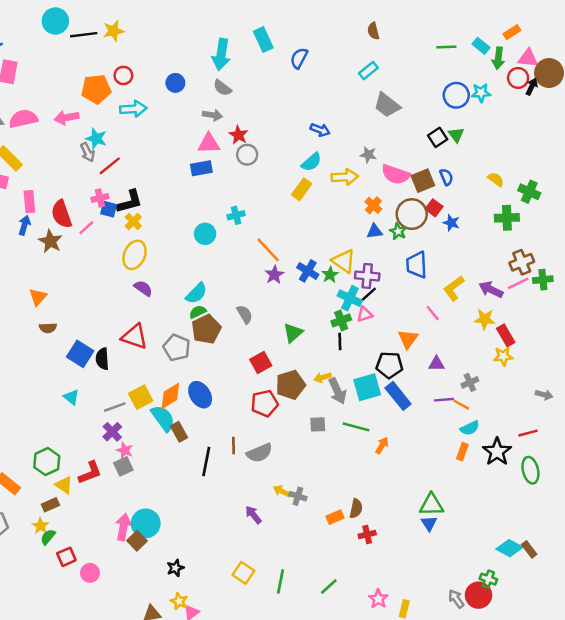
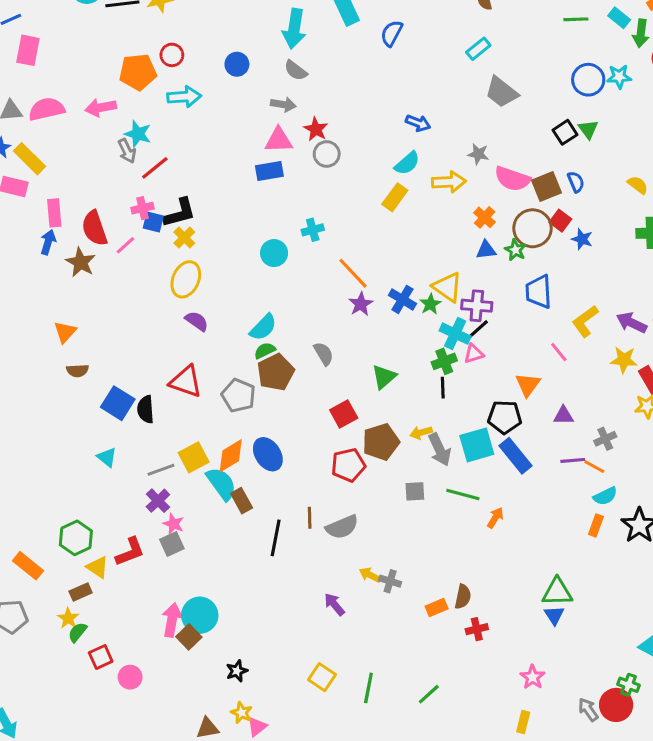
pink star: (378, 599) -> (532, 677), moved

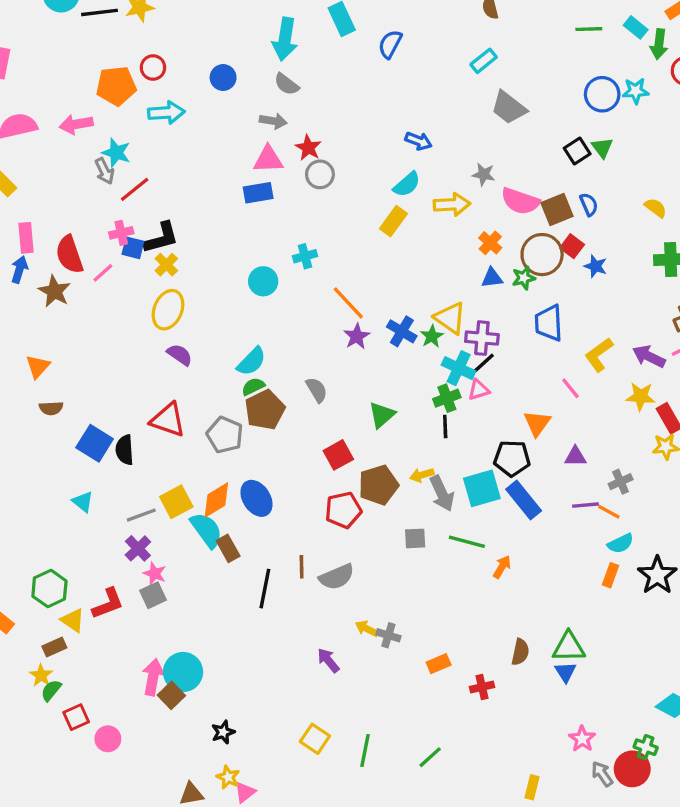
green star: (515, 250) -> (524, 278), turned 30
brown semicircle: (463, 597) -> (520, 652), moved
pink star: (532, 677) -> (582, 739), moved

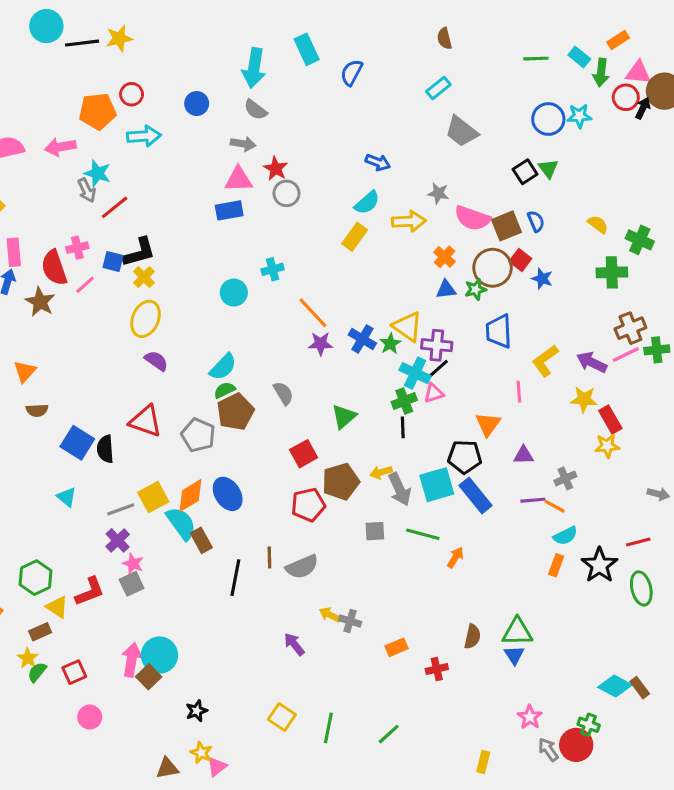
pink cross: (121, 233) -> (77, 248), moved
purple star: (357, 336) -> (321, 344), turned 30
pink line: (570, 388) -> (519, 392), turned 35
red square: (76, 717) -> (74, 672), moved

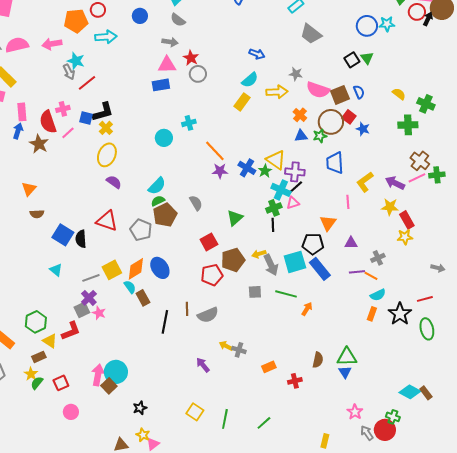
brown cross: (630, 328) -> (420, 161), turned -30
cyan semicircle: (181, 523) -> (130, 287), size x0.6
gray square: (132, 584) -> (82, 310), moved

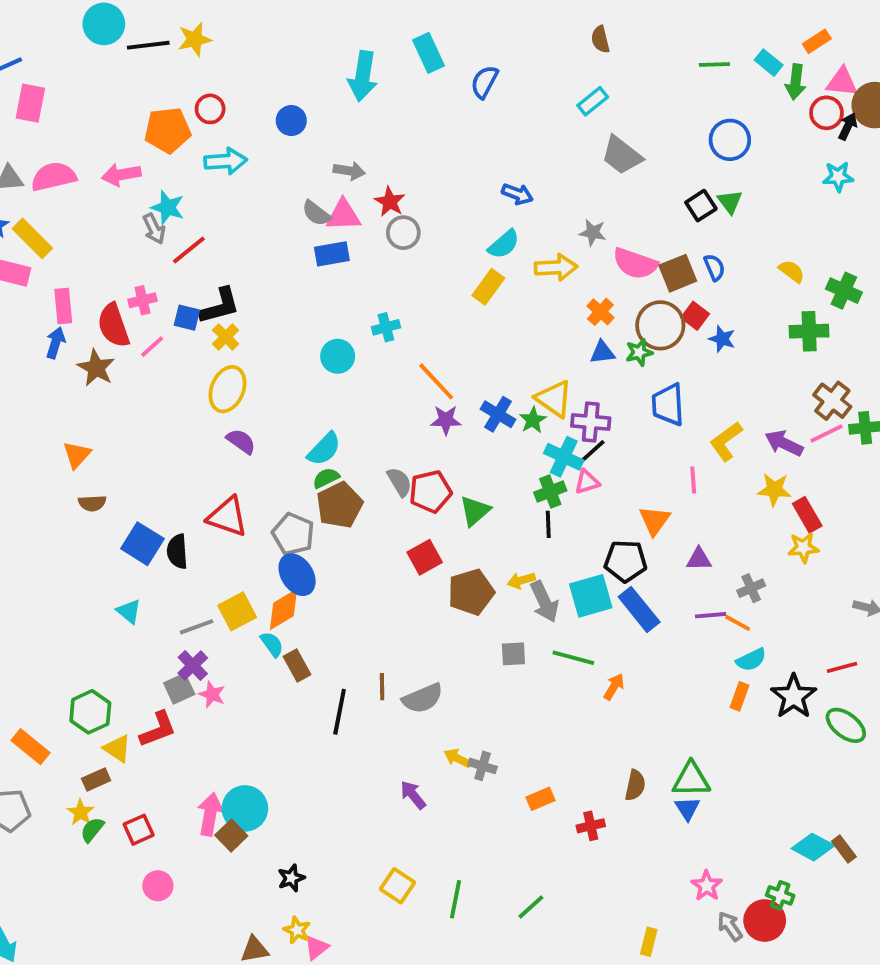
gray semicircle: (178, 20) -> (316, 213), moved
cyan star: (387, 24) -> (838, 177), moved
blue ellipse: (160, 268) -> (297, 575), moved
red pentagon: (212, 275) -> (430, 492), moved
green ellipse: (427, 329) -> (846, 725), turned -40

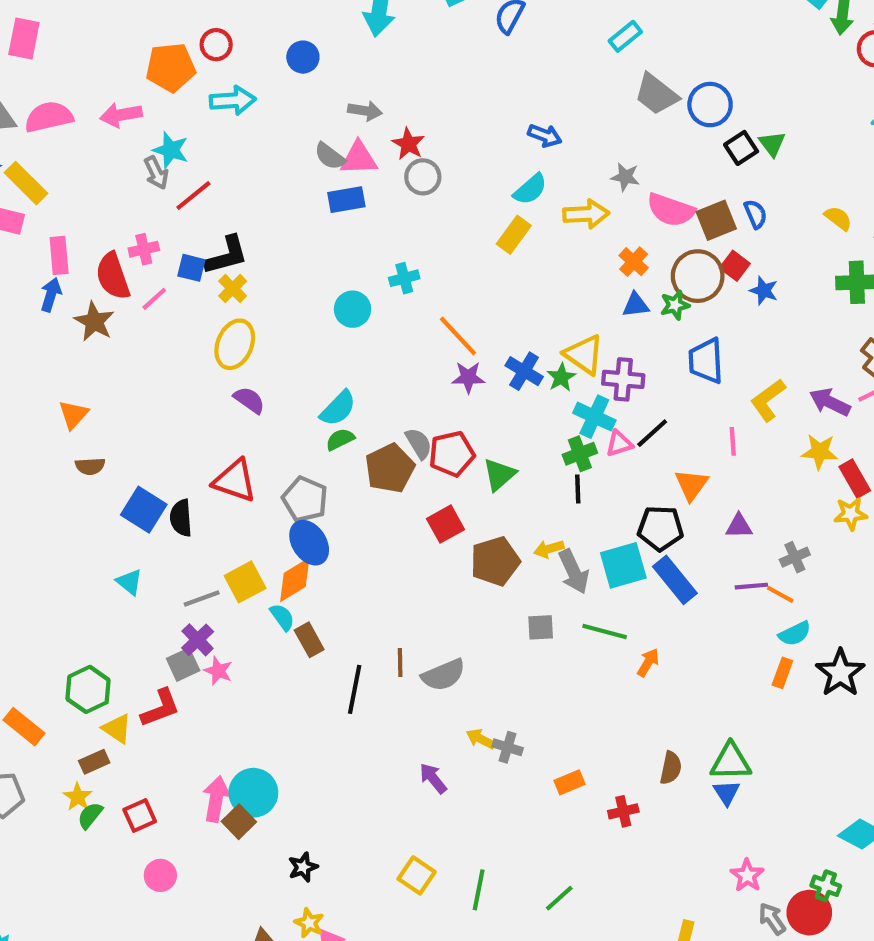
blue circle: (730, 140) -> (710, 105), moved
black line: (591, 453) -> (652, 433), moved
brown pentagon: (340, 505) -> (390, 468), moved

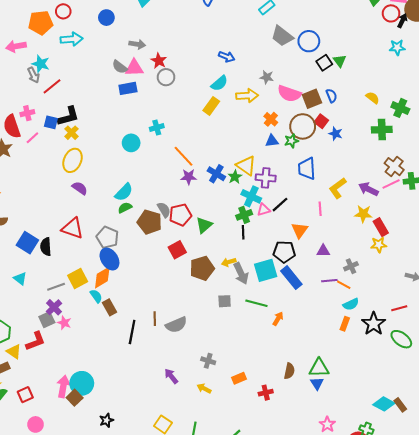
brown pentagon: (390, 468) -> (150, 222), turned -30
yellow arrow: (481, 739) -> (204, 388), moved

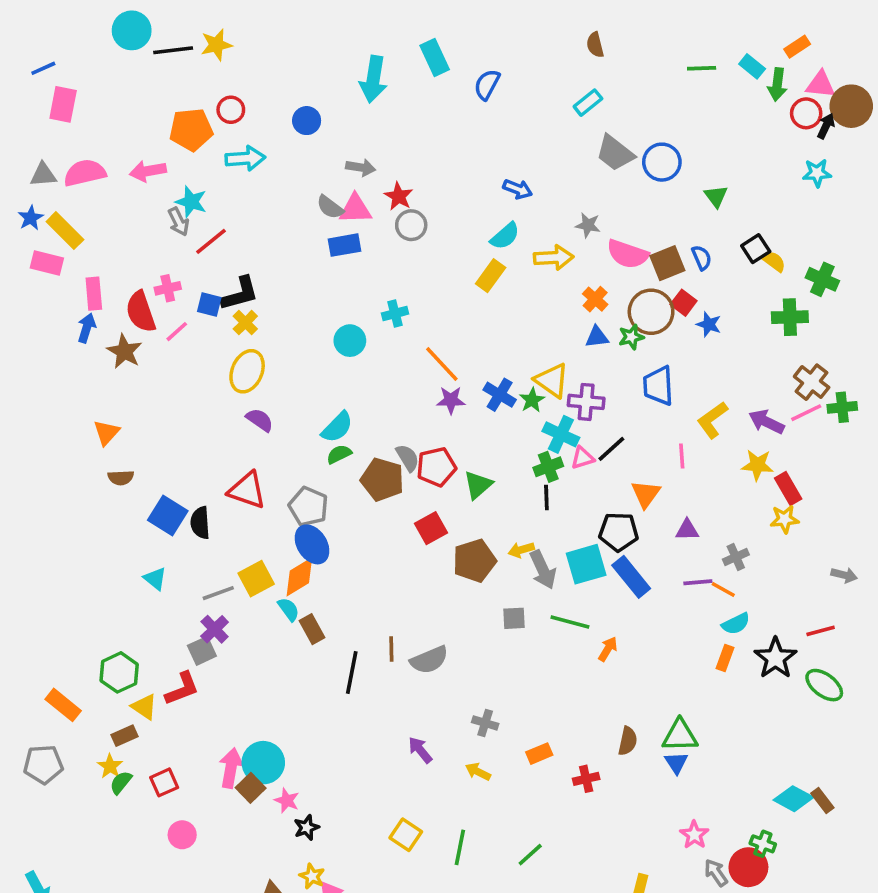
black square: (324, 63) -> (756, 249), moved
pink star: (64, 323) -> (287, 800), moved

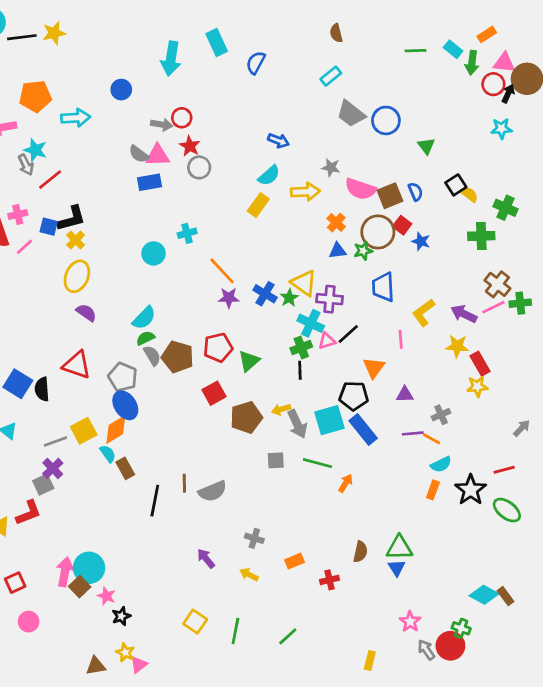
red circle: (231, 110) -> (182, 118), moved
gray semicircle: (408, 458) -> (152, 356), moved
gray arrow: (844, 575) -> (522, 428), turned -60

